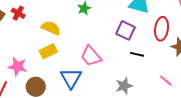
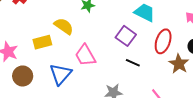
yellow semicircle: (51, 28) -> (64, 26), moved

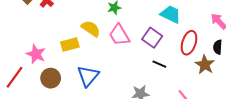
pink trapezoid: (85, 55) -> (119, 35), moved

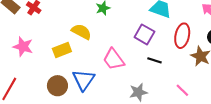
pink trapezoid: (119, 35) -> (114, 59), moved
pink star: (36, 54) -> (23, 47), moved
brown circle: (51, 78) -> (57, 86), moved

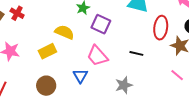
purple square: (144, 34) -> (101, 24), moved
blue triangle: (84, 80) -> (80, 76), moved, size x0.7
pink line: (182, 90) -> (177, 75), moved

